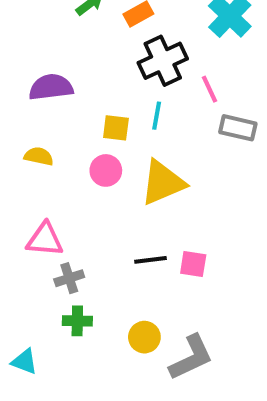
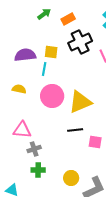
cyan line: (157, 116) -> (44, 69), moved
yellow square: (116, 128) -> (51, 52), moved
pink circle: (106, 170) -> (52, 96), size x1.5
black line: (151, 260) -> (75, 130), moved

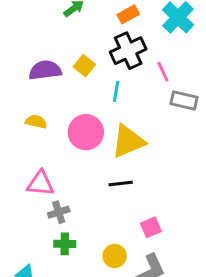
orange rectangle: (68, 19) -> (128, 14), moved
yellow square: (51, 52) -> (84, 66), turned 32
cyan line: (44, 69) -> (116, 91), moved
pink square: (95, 142) -> (151, 227), moved, turned -32

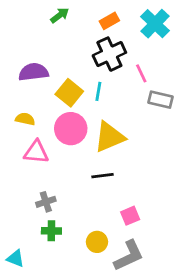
yellow square: (84, 66) -> (69, 93), moved, size x1.4
pink triangle: (41, 184) -> (36, 152), moved

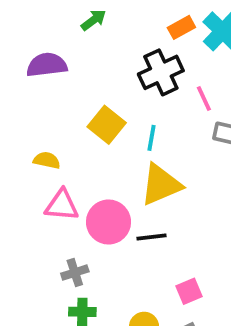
orange rectangle: (109, 21) -> (181, 27), moved
purple semicircle: (33, 72) -> (47, 65), moved
cyan line: (98, 91) -> (152, 138), moved
pink circle: (71, 129) -> (108, 222), moved

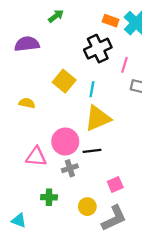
orange rectangle: (181, 27) -> (111, 21), turned 49
pink line: (204, 99) -> (125, 65), turned 42
pink triangle: (62, 205) -> (36, 157), moved
gray cross: (75, 273) -> (70, 168), moved

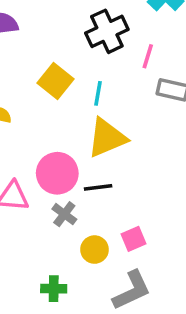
gray cross: (70, 168) -> (64, 214), turned -35
green cross: (49, 197) -> (54, 289), moved
yellow circle: (87, 207) -> (95, 250), moved

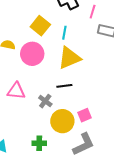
pink circle: (57, 173) -> (32, 54), moved
yellow circle: (95, 250) -> (62, 121), size x1.5

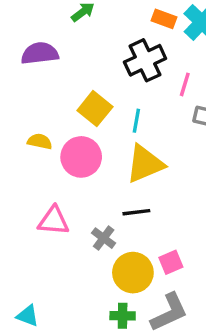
green cross: (39, 143) -> (123, 316), moved

